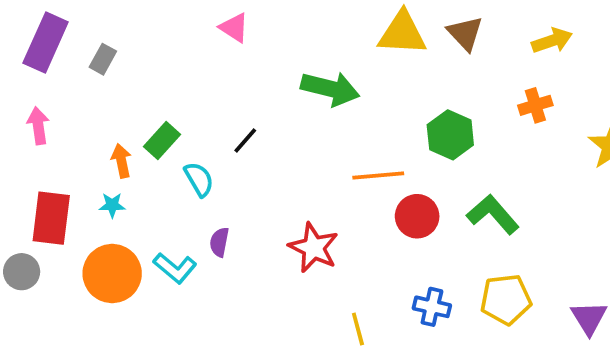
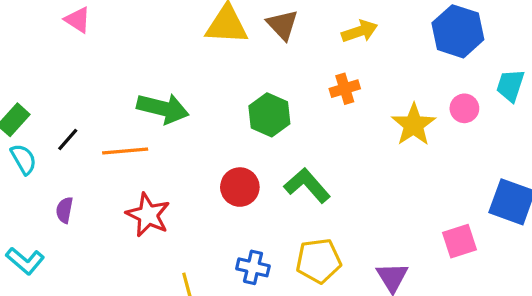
green arrow: (330, 89) -> (163, 108), moved
black line: (245, 140) -> (68, 139), moved
orange line: (378, 176) -> (125, 151), moved
cyan semicircle: (199, 179) -> (23, 159), moved
cyan L-shape: (175, 268) -> (25, 261), moved

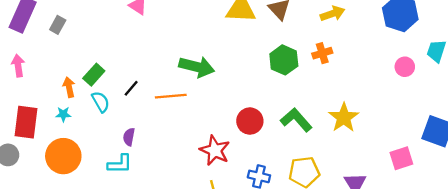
green hexagon: (269, 115) -> (284, 60), moved
yellow star: (414, 125) -> (344, 118), moved
red star: (148, 215) -> (215, 150), moved
cyan L-shape: (25, 261) -> (120, 164), moved, turned -40

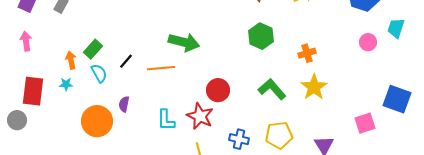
orange cross: (322, 53) -> (307, 53), moved
red circle: (250, 121) -> (218, 90), moved
orange circle: (63, 156) -> (97, 121), moved
cyan L-shape: (120, 164) -> (166, 120), moved, turned 90

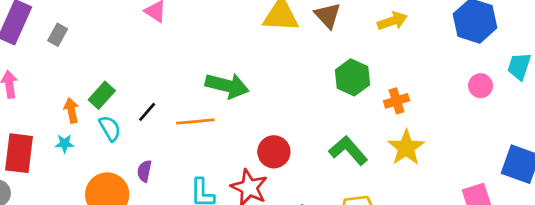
green hexagon: (261, 36) -> (352, 77), moved

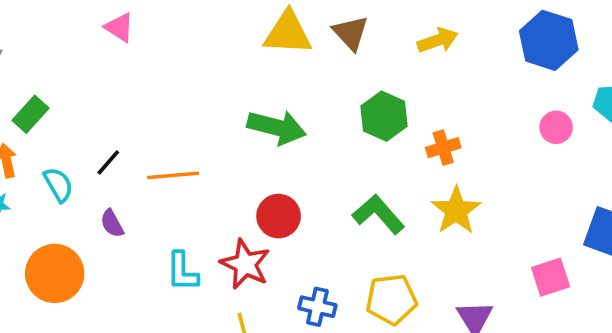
green arrow: (227, 86) -> (277, 127), moved
green rectangle: (102, 95) -> (31, 114), moved
purple semicircle: (144, 171) -> (112, 223), moved, turned -40

